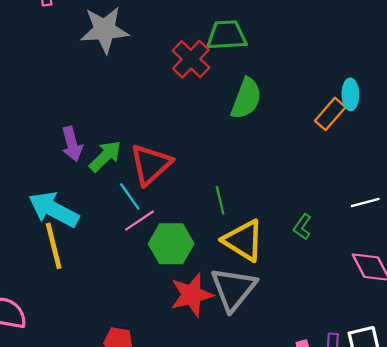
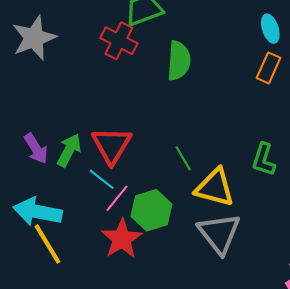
orange rectangle: (330, 114) -> (269, 68), moved
green L-shape: (302, 227) -> (264, 159), size x1.4
red star: (192, 295) -> (122, 239), moved

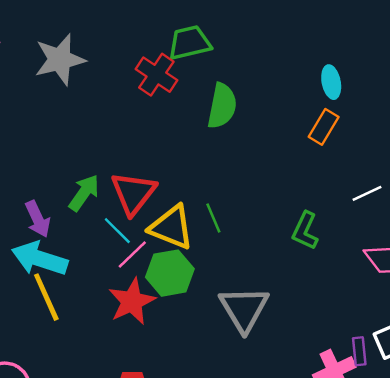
purple arrow: (36, 149) -> (38, 219), moved
yellow triangle: (215, 188) -> (171, 227), moved

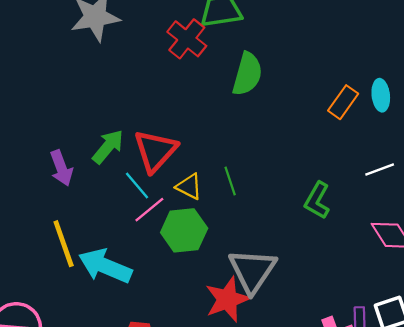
cyan ellipse: (331, 82) -> (381, 95), moved
yellow triangle: (171, 227) -> (189, 187), size x0.6
cyan arrow: (40, 259) -> (105, 266), moved
red star: (132, 301) -> (227, 299), moved

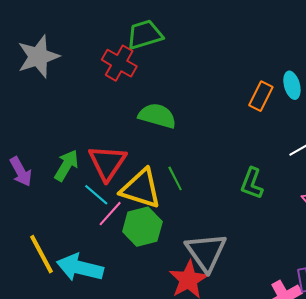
green semicircle: (247, 74) -> (157, 116), moved, turned -81
purple arrow: (61, 168) -> (21, 172), moved
yellow triangle: (189, 187) -> (141, 189), size x1.8

